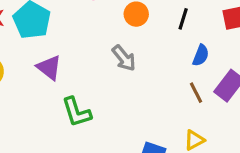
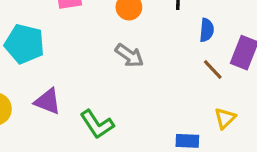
purple triangle: (49, 68) -> (48, 101), moved

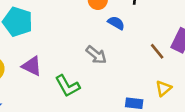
blue semicircle: (207, 30) -> (116, 23), moved, turned -70
gray arrow: (129, 55) -> (96, 55), moved

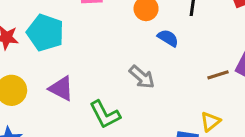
brown line: (157, 51) -> (218, 75), turned -70
yellow triangle: (164, 88) -> (210, 122), moved

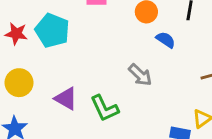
purple triangle: (61, 88) -> (66, 99), moved

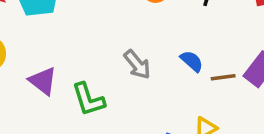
blue semicircle: (166, 40) -> (192, 61), moved

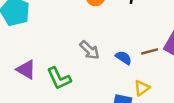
blue semicircle: (192, 61) -> (124, 58), moved

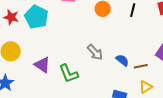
brown line: (150, 51) -> (141, 66), moved
yellow triangle: (142, 88) -> (146, 87), moved

